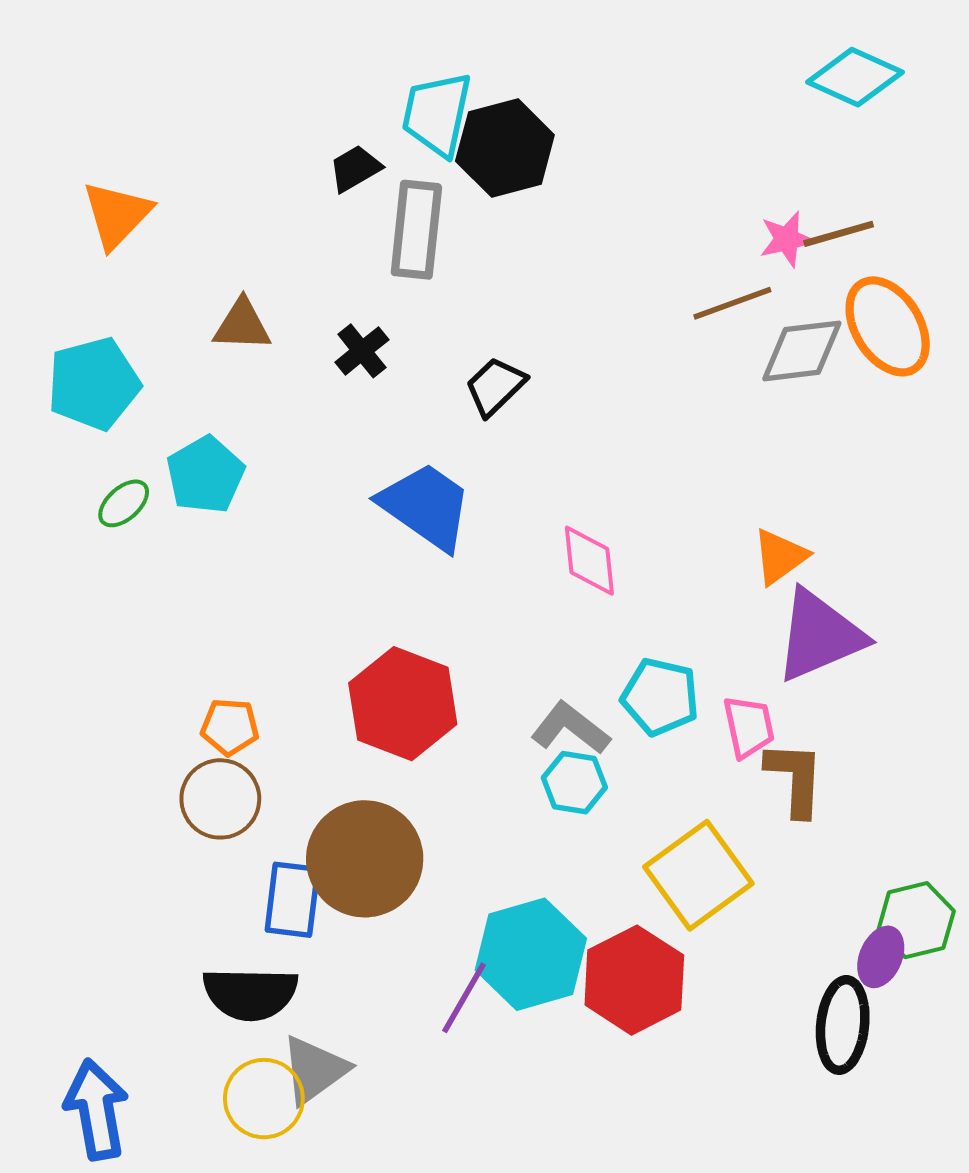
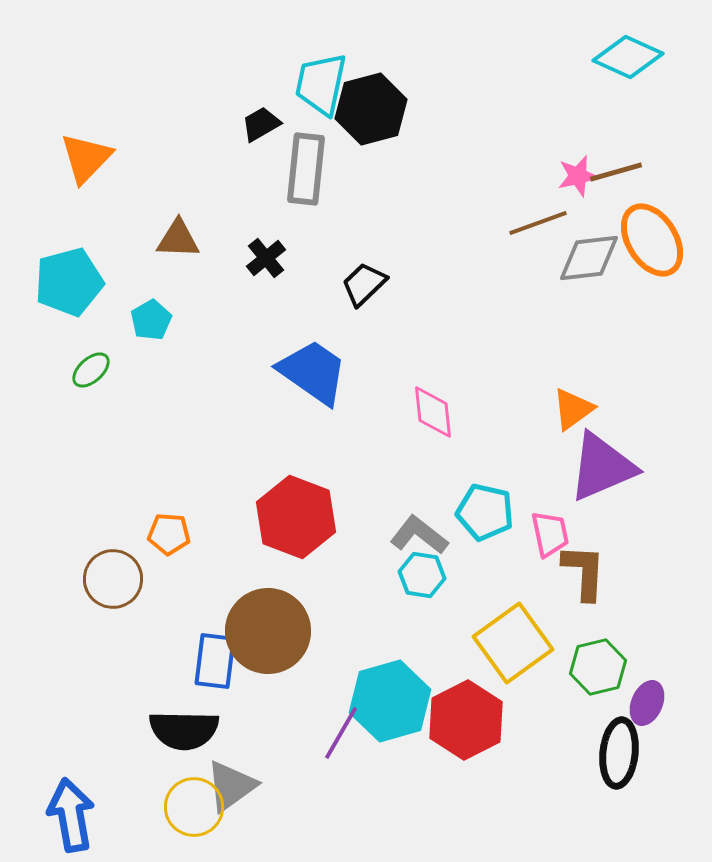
cyan pentagon: (205, 475) -> (151, 320), moved, size x0.7
brown circle: (220, 799) -> (113, 579), moved
green hexagon: (916, 920) -> (598, 667), moved

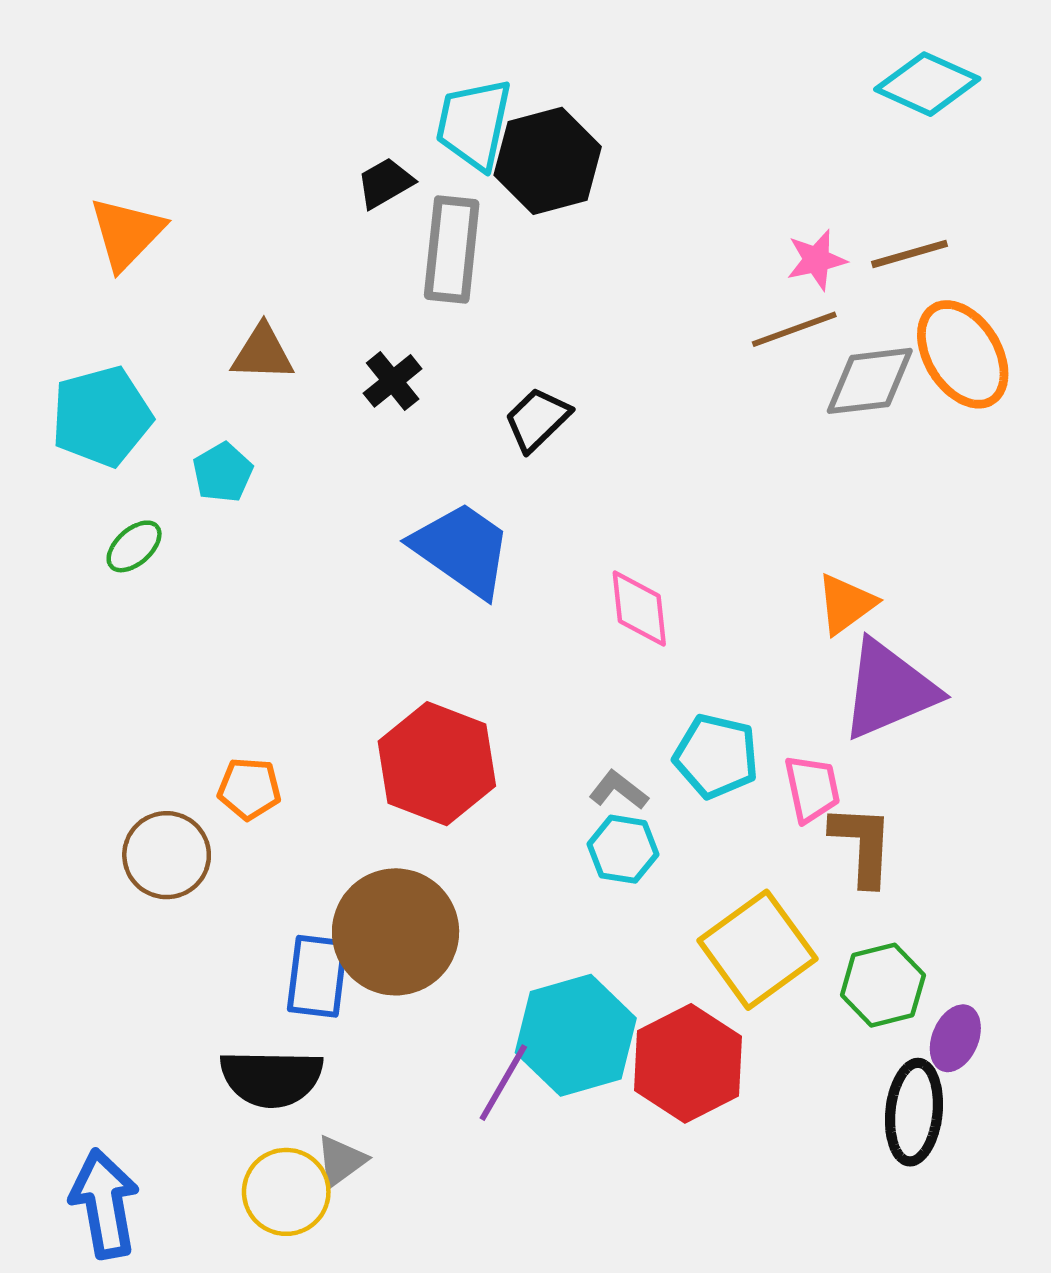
pink star: (578, 176) -> (816, 260), moved
gray L-shape: (419, 535) -> (619, 790), size x0.7
gray triangle: (231, 786) -> (341, 1161), size x0.7

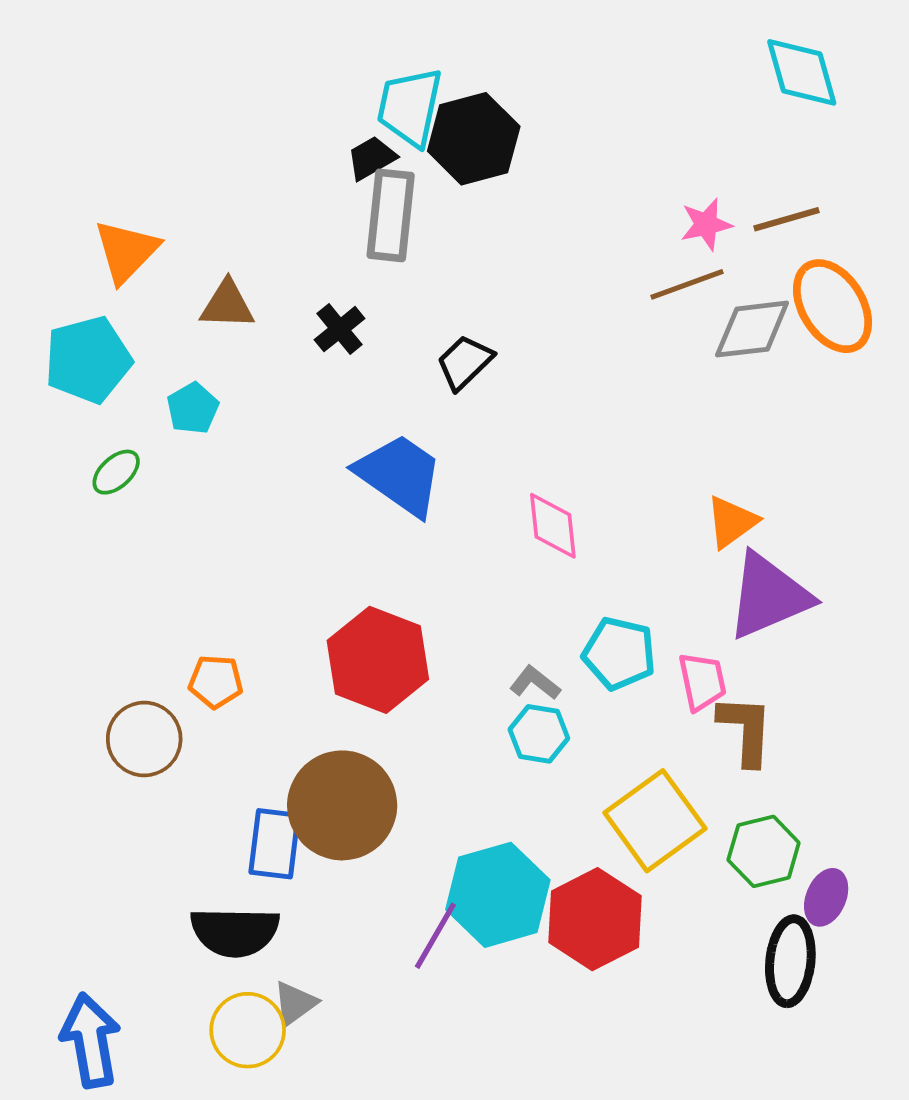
cyan diamond: (927, 84) -> (802, 72), turned 50
black trapezoid: (385, 183) -> (371, 158), moved
orange triangle: (127, 233) -> (126, 251), moved

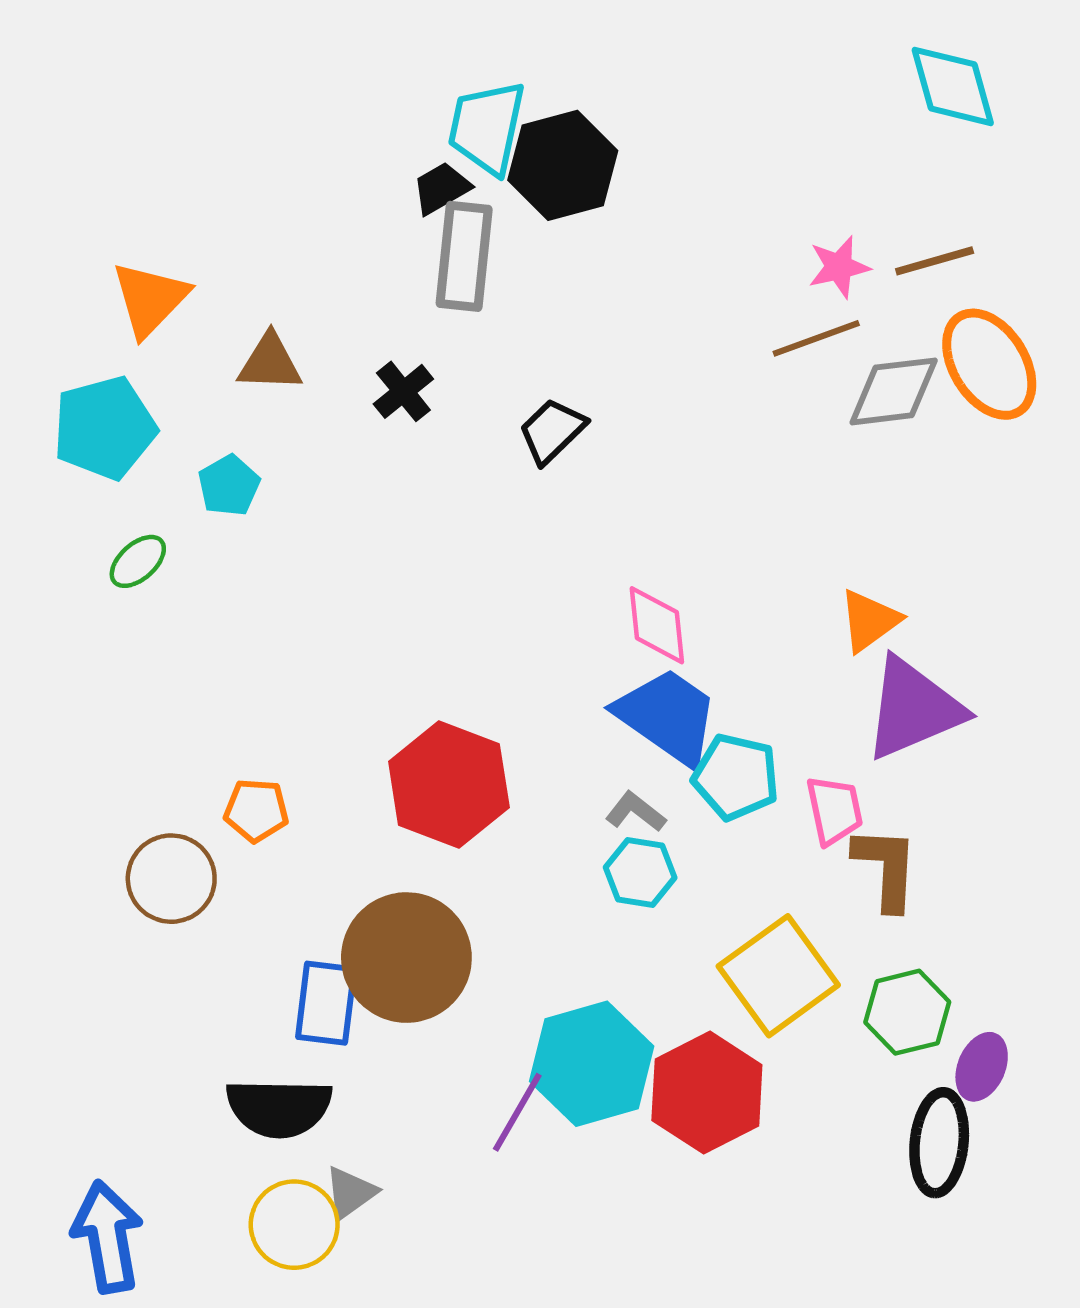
blue trapezoid: (400, 475) -> (667, 716), moved

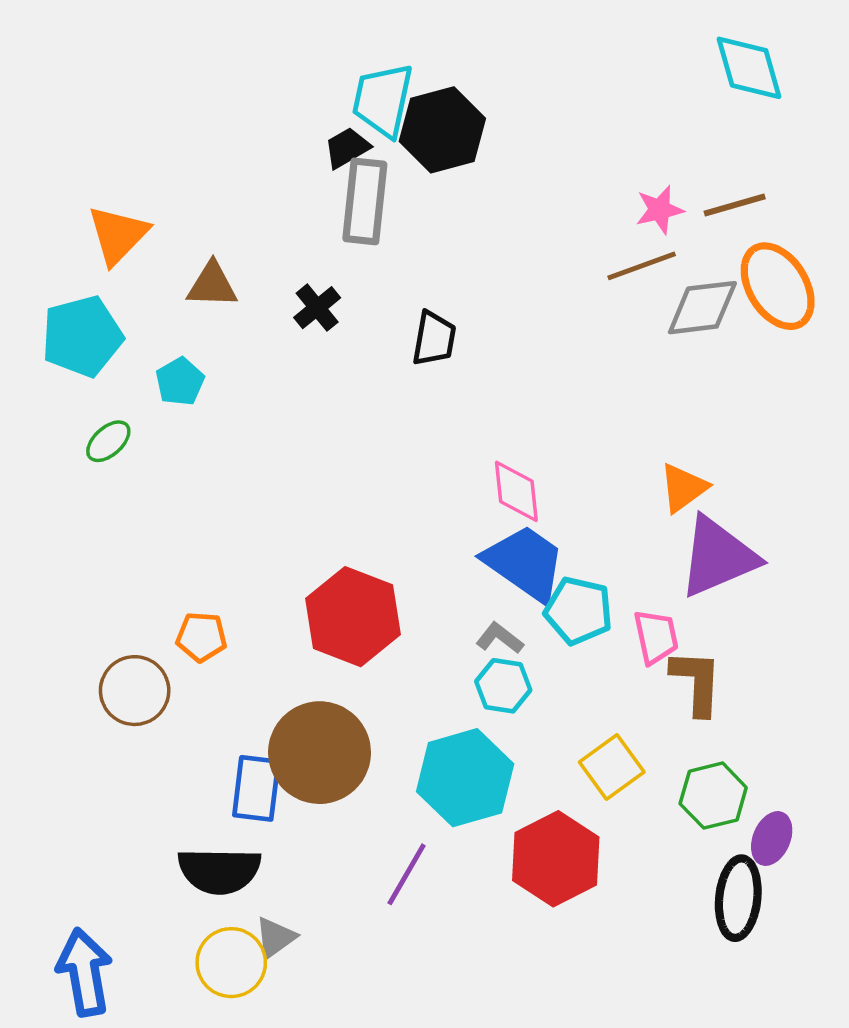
black trapezoid: (552, 431) -> (434, 339), turned 144
yellow square: (778, 976) -> (612, 767), size x0.7
cyan hexagon: (592, 1064) -> (465, 778), moved

